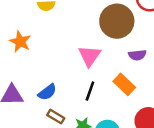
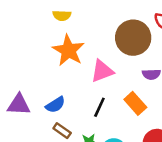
orange star: (20, 42) -> (68, 50), moved, size x1.4
pink triangle: (90, 56) -> (102, 71), turned 30

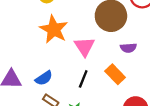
pink triangle: (102, 71) -> (84, 47), turned -40

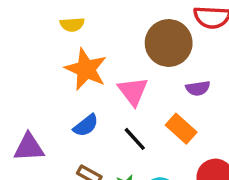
blue semicircle: (44, 78) -> (86, 125), moved
black line: (83, 79) -> (135, 139), turned -60

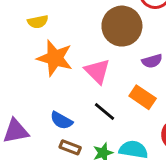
blue semicircle: (86, 125) -> (61, 120), moved, turned 75

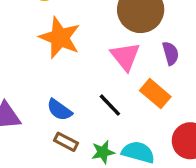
purple semicircle: (152, 61) -> (171, 53), turned -96
pink triangle: (97, 71) -> (125, 56), moved

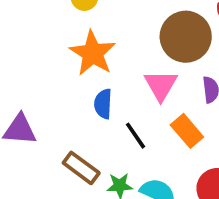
blue semicircle: (59, 110) -> (103, 104), moved, turned 48
brown rectangle: (66, 142) -> (81, 168), size x1.4

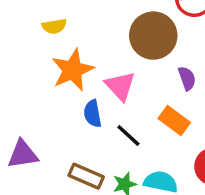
orange star: (93, 53) -> (73, 70), turned 30
pink triangle: (161, 85) -> (120, 86), moved

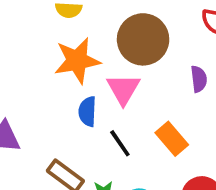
brown circle: (153, 36) -> (143, 39), moved
purple semicircle: (187, 78) -> (199, 79), moved

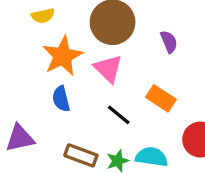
blue semicircle: (87, 111) -> (61, 99), moved

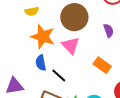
orange star: (62, 56) -> (43, 37), turned -30
black line: (119, 115) -> (59, 75), moved

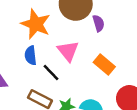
purple semicircle: (108, 31) -> (99, 23), moved
pink triangle: (71, 46) -> (68, 51), moved

